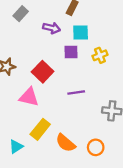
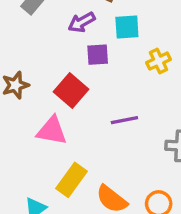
purple arrow: (52, 28) -> (82, 22), turned 140
purple square: (71, 52) -> (98, 55), moved

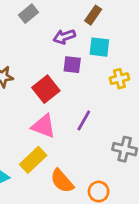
purple line: (124, 120) -> (84, 120), turned -60
pink triangle: (52, 131) -> (43, 126), moved

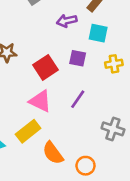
purple square: (72, 65) -> (78, 58), moved

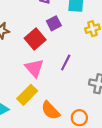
purple square: (78, 58) -> (54, 23), moved, turned -32
pink triangle: (40, 101) -> (34, 68), turned 30

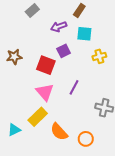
red square: (35, 39) -> (46, 65), turned -30

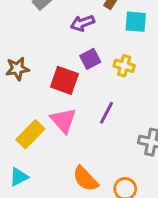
cyan square: (84, 34) -> (136, 22), moved
yellow cross: (99, 56) -> (124, 66), moved, turned 32
yellow rectangle: (38, 117) -> (30, 134), moved

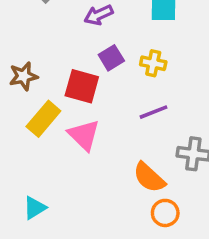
purple line: (107, 113) -> (154, 112), moved, turned 45
yellow rectangle: (30, 134) -> (43, 119), moved
orange semicircle: (85, 179) -> (149, 177), moved

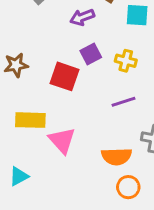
yellow rectangle: (43, 119) -> (30, 120), moved, turned 48
pink triangle: (84, 135) -> (62, 140), moved
orange semicircle: (149, 177) -> (117, 156), turned -48

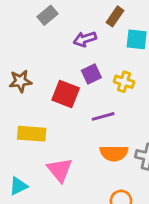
purple line: (124, 102) -> (103, 116), moved
pink triangle: (62, 140) -> (60, 170), moved
orange semicircle: (117, 156) -> (114, 153), moved

